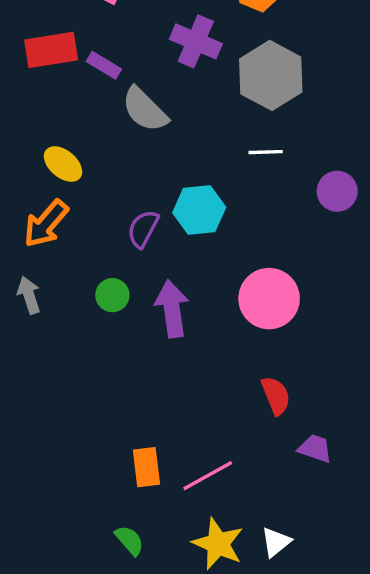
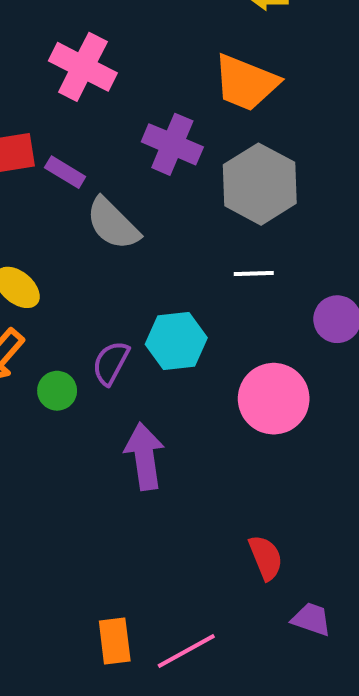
green circle: (112, 295) -> (57, 391), moved
pink circle: (269, 299) -> (274, 399), moved

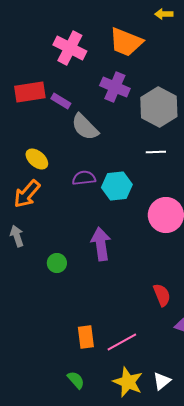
orange trapezoid: (246, 83) -> (126, 42), moved
purple semicircle: (111, 363) -> (84, 178), moved, turned 55
green circle: (57, 391) -> (57, 263), moved

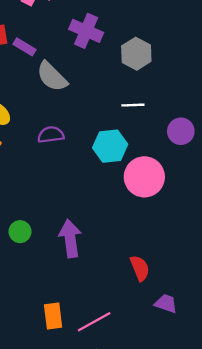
gray hexagon: (159, 107) -> (136, 54), size x0.7
cyan hexagon: (117, 186) -> (110, 146), moved
purple arrow: (101, 244) -> (70, 238), moved

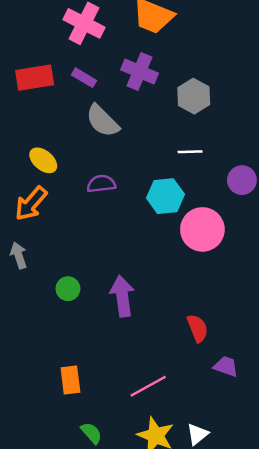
purple rectangle: (25, 47) -> (84, 78), moved
orange rectangle: (53, 316) -> (70, 380), moved

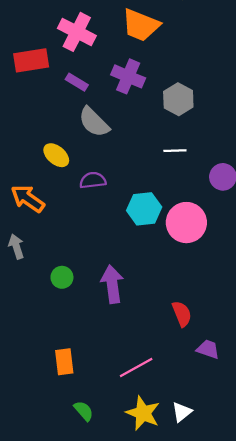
red rectangle: (35, 78) -> (31, 60), moved
yellow ellipse: (43, 160) -> (56, 155), moved
cyan hexagon: (165, 196) -> (144, 209), moved
orange arrow: (31, 204) -> (28, 199), turned 84

